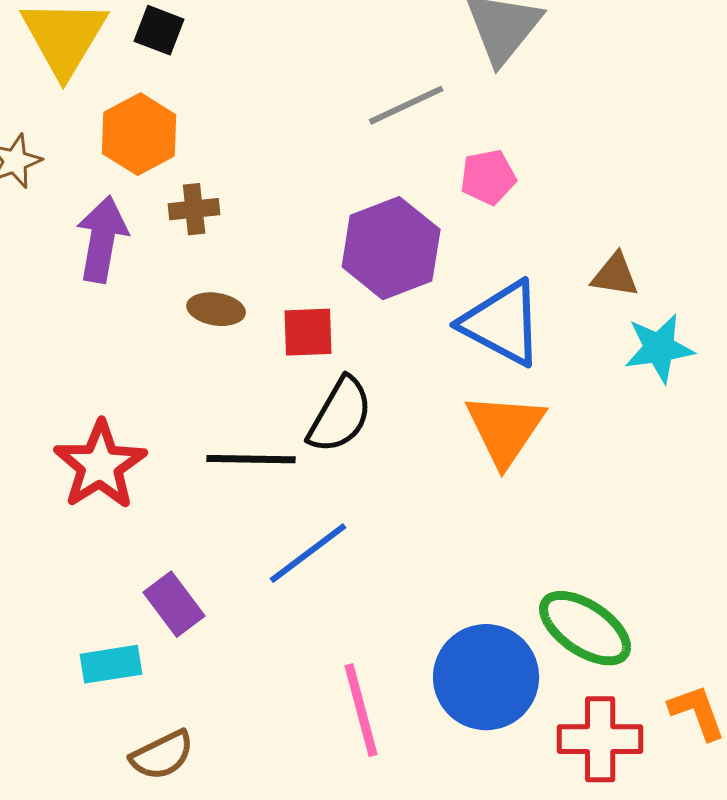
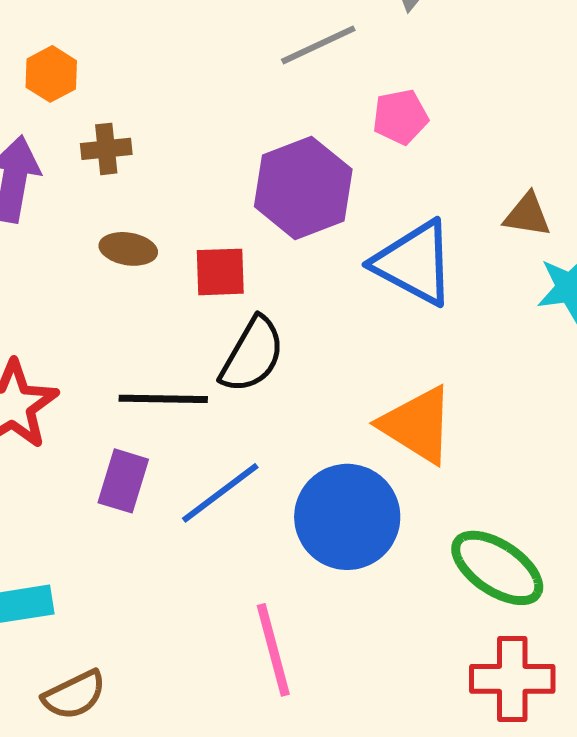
orange hexagon: (139, 134) -> (51, 74), size x0.7
orange triangle: (505, 429) -> (417, 425), moved, turned -32
purple rectangle: (174, 604) -> (123, 481), moved, turned 54
blue circle: (486, 677) -> (347, 517), moved

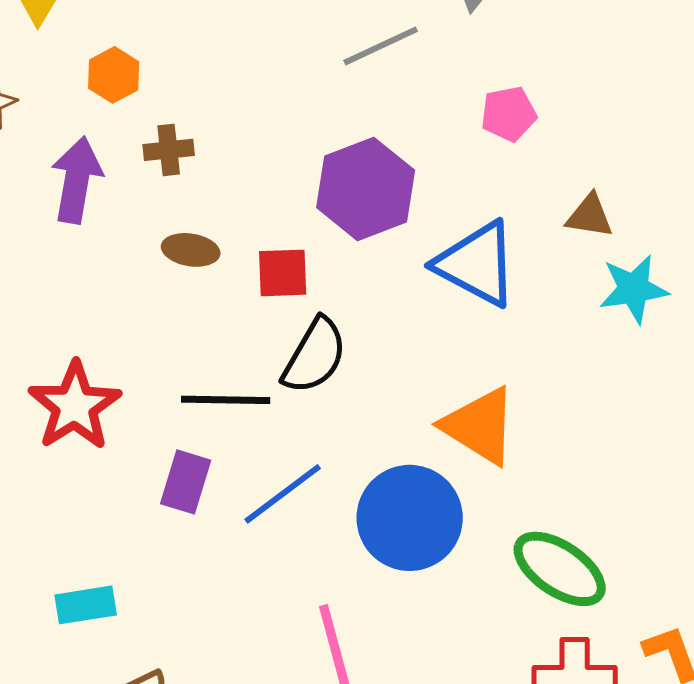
pink pentagon: (400, 117) -> (509, 114), moved

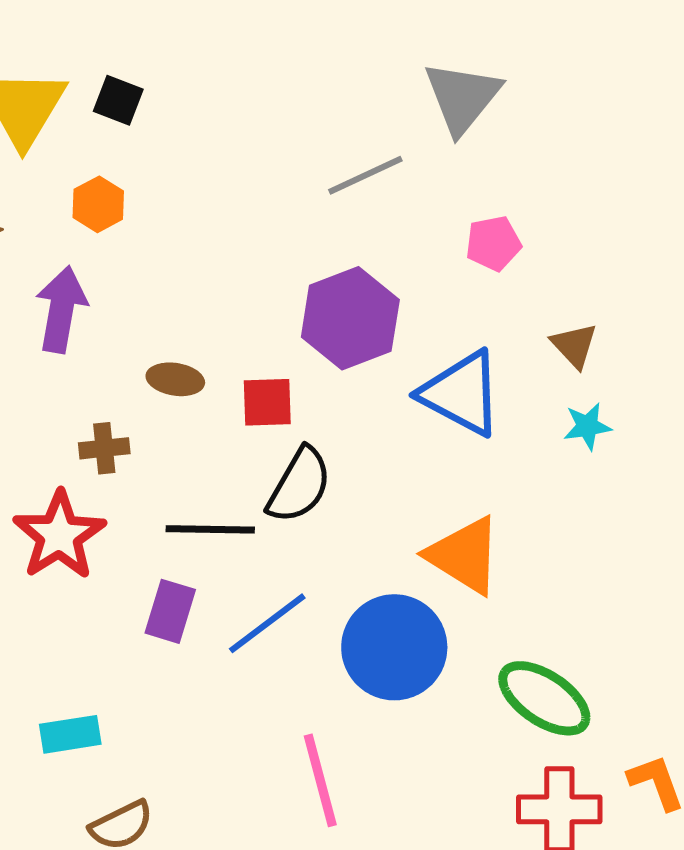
brown cross: (169, 150) -> (104, 448), moved
brown triangle: (590, 216) -> (574, 345), turned 38
cyan star: (634, 289) -> (587, 426), moved, size x0.7

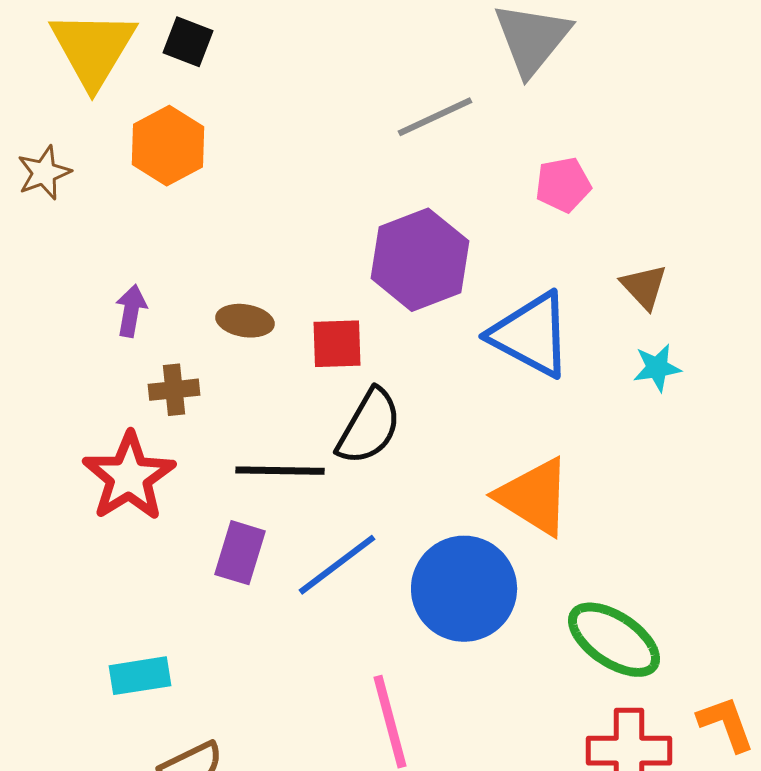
orange hexagon: (98, 204) -> (168, 146), size x1.4
purple arrow: (61, 309) -> (131, 311), moved, size x0.6

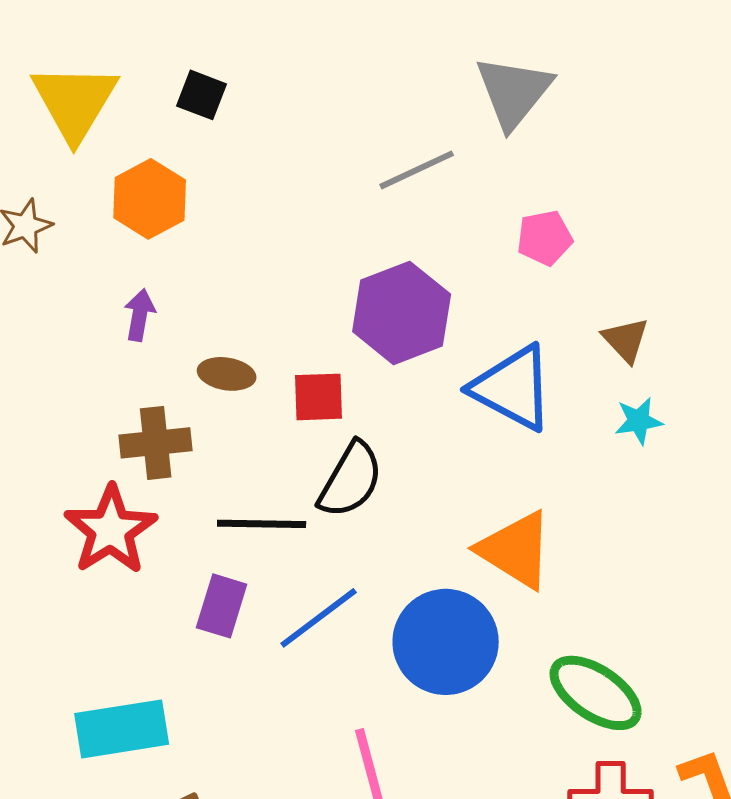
black square: (188, 42) -> (202, 95), moved
purple arrow: (131, 311) -> (140, 315), moved
brown cross: (174, 390) -> (156, 443), size x1.4
cyan rectangle: (140, 676) -> (122, 729), size x1.5

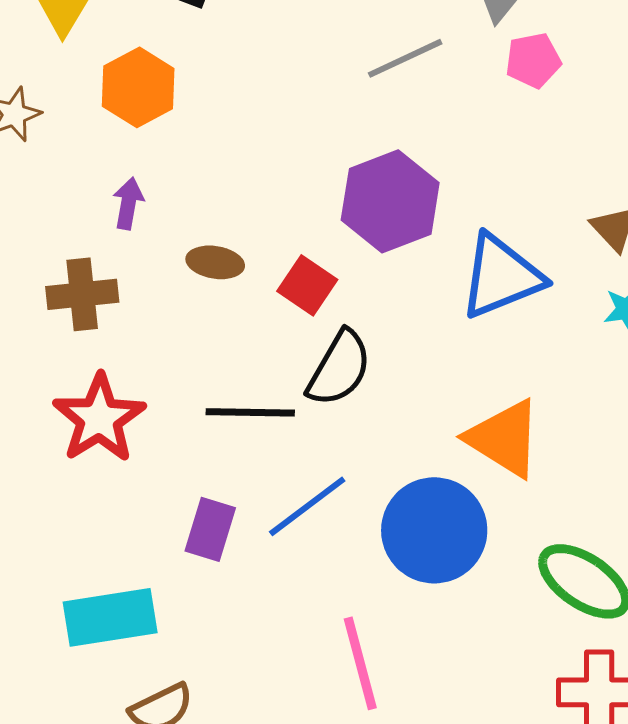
pink pentagon: (545, 238) -> (533, 60), moved
blue triangle: (513, 388) -> (501, 276), turned -50
red square: (319, 397) -> (307, 285), turned 36
brown cross: (156, 443) -> (82, 294), moved
purple rectangle: (222, 606) -> (210, 529), moved

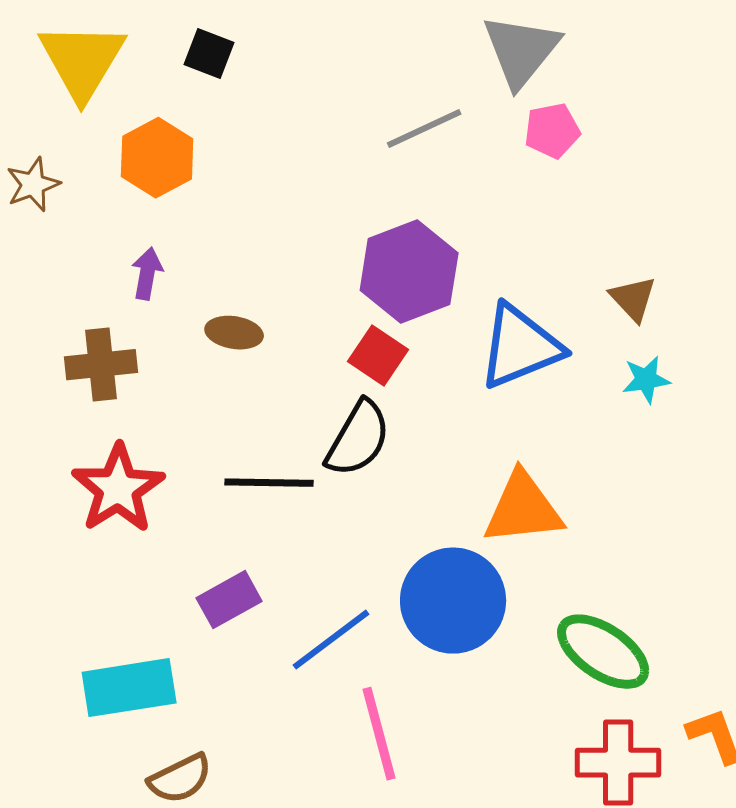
red square: (307, 285) -> (378, 356), moved
orange triangle: (504, 438) -> (523, 509), turned -38
blue line: (307, 506) -> (331, 640), moved
purple rectangle: (210, 529) -> (229, 600), turned 44

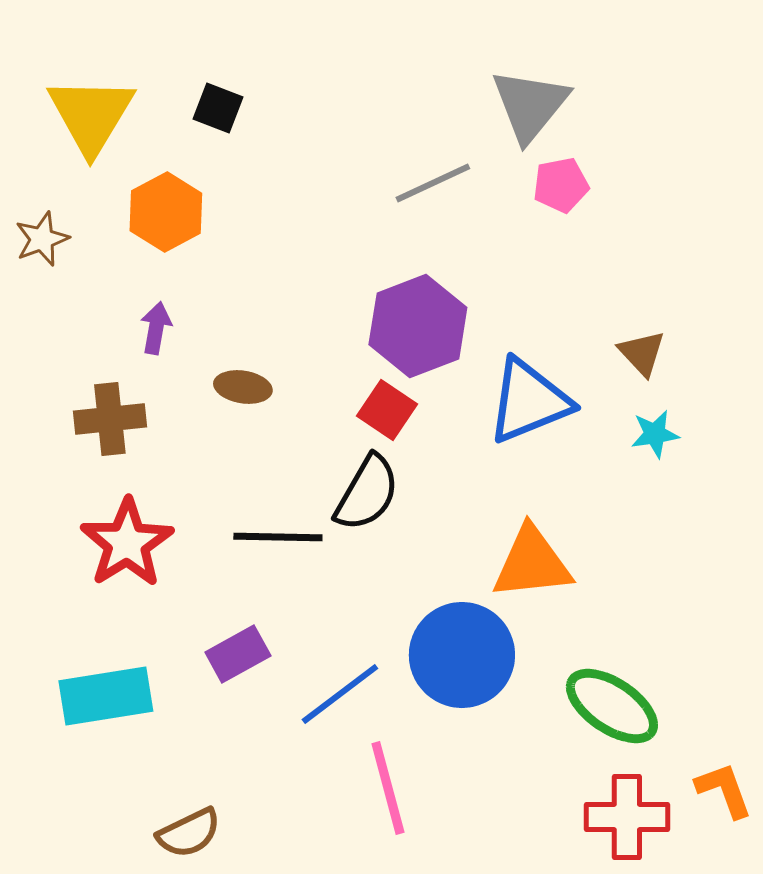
cyan rectangle: (129, 688) -> (106, 696), moved

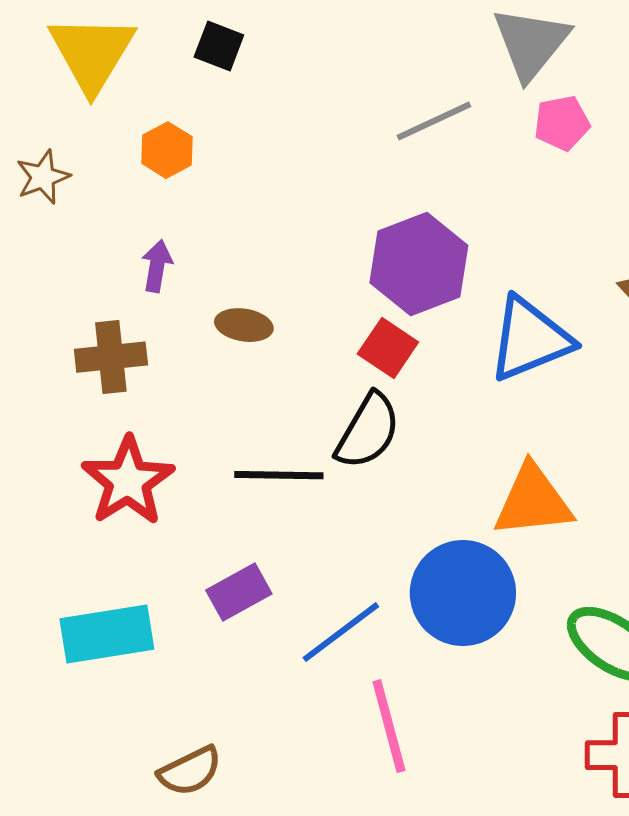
orange hexagon: (166, 212) -> (167, 150), size x0.7

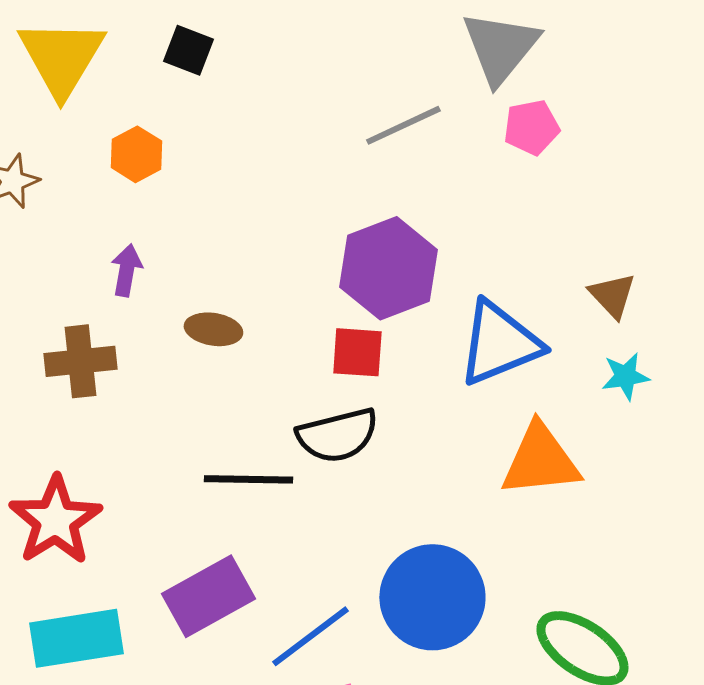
red square: (388, 348) -> (357, 352), turned -30
black semicircle: (368, 431) -> (337, 435), turned 46
red star: (128, 481) -> (55, 520), moved
orange triangle: (533, 501) -> (540, 460), moved
purple rectangle: (239, 592) -> (208, 596), size x1.4

